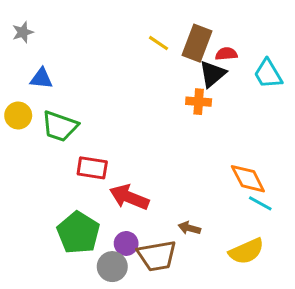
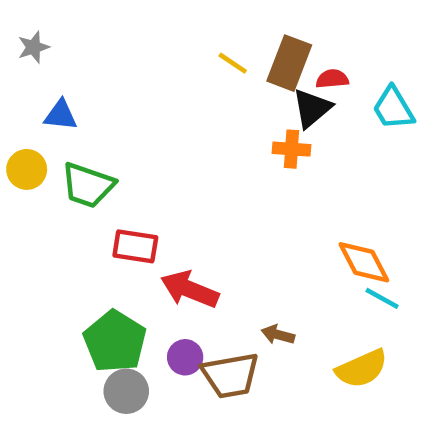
gray circle: (112, 267) -> (126, 391), moved

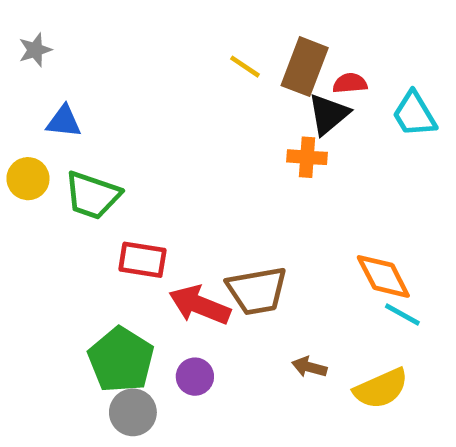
brown arrow: (278, 335) -> (309, 367), moved
brown trapezoid: (230, 375) -> (257, 291), moved

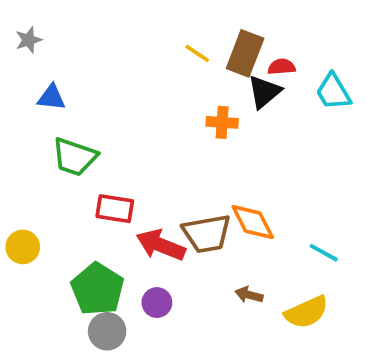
orange cross: (307, 157) -> (222, 122), moved
yellow circle: (28, 179) -> (23, 247), moved
orange diamond: (383, 276) -> (253, 222), moved

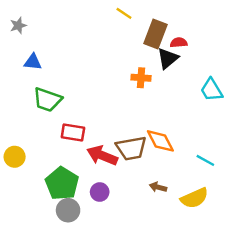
yellow line: (197, 53) -> (124, 13), moved
cyan trapezoid: (333, 92) -> (211, 90), moved

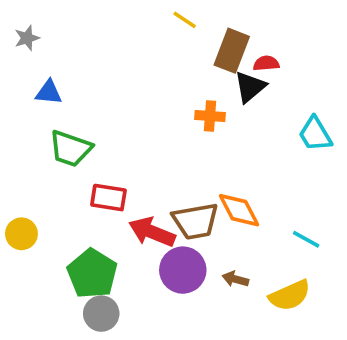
purple circle: (100, 192) -> (183, 270), moved, size x1.6

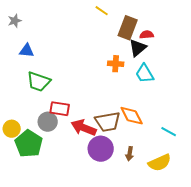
cyan trapezoid: (315, 134) -> (145, 74), moved
green pentagon: (92, 274) -> (29, 144), moved
brown arrow: (235, 279) -> (130, 154), turned -96
gray circle: (101, 314) -> (48, 122), moved

